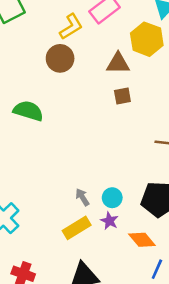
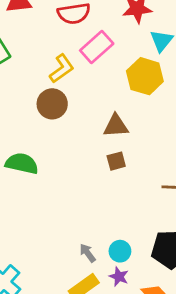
brown triangle: (118, 63) -> (116, 126), moved
brown square: (122, 96) -> (116, 161), moved

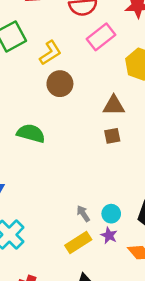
yellow L-shape: (62, 69) -> (50, 53), moved

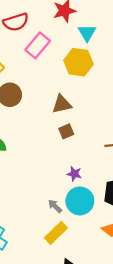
cyan circle: (111, 214) -> (80, 201), size x1.6
purple star: (109, 235) -> (74, 174), moved

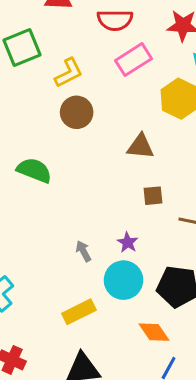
brown square: (66, 131) -> (153, 196), moved
gray arrow: (55, 206) -> (83, 251), moved

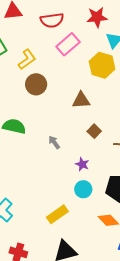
brown square: (153, 196) -> (94, 131), turned -32
gray arrow: (83, 251) -> (54, 142), moved
cyan circle: (124, 280) -> (83, 189), size x0.7

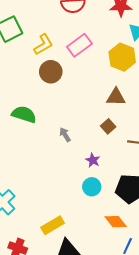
pink rectangle: (68, 44) -> (79, 45), moved
brown triangle: (81, 100) -> (116, 97), moved
yellow rectangle: (57, 214) -> (53, 225), moved

